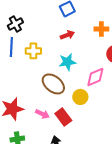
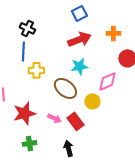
black cross: (15, 24) -> (27, 28), turned -35
red arrow: (67, 35) -> (79, 39), size x1.6
yellow cross: (33, 51) -> (36, 70), moved

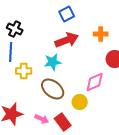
cyan star: (79, 66) -> (53, 62), moved

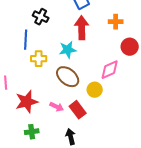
black cross: (15, 29) -> (41, 17), moved
red arrow: (67, 40) -> (82, 28), turned -70

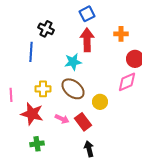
yellow cross: (39, 59) -> (43, 89), moved
pink diamond: (110, 70) -> (127, 82), moved
red star: (27, 102) -> (32, 114), turned 30
black arrow: (71, 137) -> (89, 149), moved

